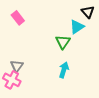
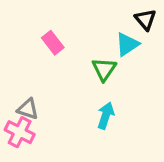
pink rectangle: (18, 18) -> (53, 43), moved
gray triangle: (17, 66) -> (28, 109), turned -48

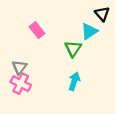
gray triangle: (28, 109) -> (19, 67), moved, turned 49
pink cross: (20, 132) -> (21, 84), moved

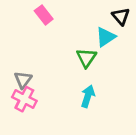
pink rectangle: (37, 30) -> (44, 15), moved

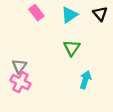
cyan triangle: (106, 37) -> (69, 15), moved
cyan arrow: (88, 96) -> (85, 80), moved

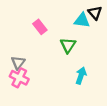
pink rectangle: (36, 13) -> (40, 27), moved
cyan triangle: (69, 15) -> (82, 20), moved, turned 42

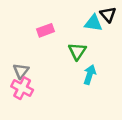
pink rectangle: (40, 27) -> (45, 30), turned -72
cyan arrow: (81, 76) -> (90, 75), moved

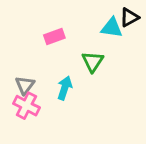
black triangle: (108, 14) -> (129, 17), turned 42
cyan arrow: (90, 75) -> (65, 88), moved

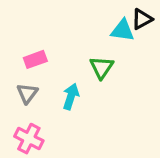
pink rectangle: (54, 37) -> (35, 59), moved
pink cross: (26, 106) -> (29, 139), moved

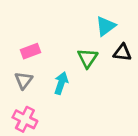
black triangle: (142, 19) -> (122, 53), moved, turned 36
cyan triangle: (123, 30) -> (106, 26), turned -45

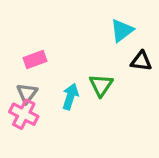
green triangle: (88, 58) -> (101, 85), moved
pink cross: (25, 119) -> (24, 114), moved

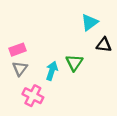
pink rectangle: (35, 59) -> (18, 50), moved
pink cross: (24, 114) -> (33, 96), moved

